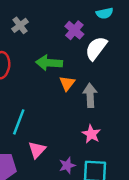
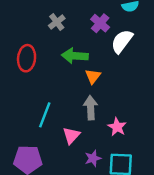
gray cross: (20, 25) -> (57, 22), moved
gray arrow: (90, 95) -> (91, 108), moved
pink triangle: (37, 150) -> (71, 135), moved

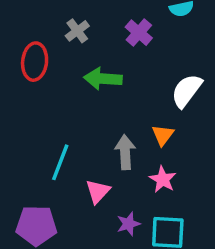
white semicircle: (122, 41) -> (187, 91), moved
red ellipse: (27, 58) -> (35, 62), moved
orange triangle: (93, 76) -> (163, 135), moved

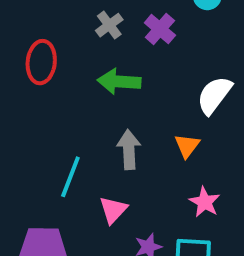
gray cross: (77, 31) -> (109, 25), moved
gray arrow: (125, 152) -> (129, 150), moved
pink star: (163, 179) -> (205, 202), moved

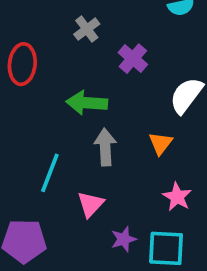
purple cross: (160, 29) -> (133, 59), moved
green arrow: (119, 82) -> (87, 103), moved

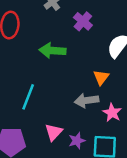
gray arrow: (105, 147) -> (87, 100), moved, turned -95
pink triangle: (90, 204) -> (54, 132), moved

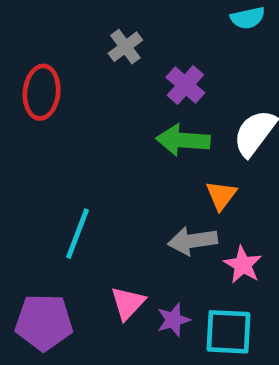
green arrow: (52, 51) -> (183, 140), moved

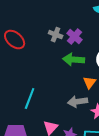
gray cross: (125, 47) -> (56, 35), moved, turned -32
red ellipse: (42, 92) -> (15, 40), turned -55

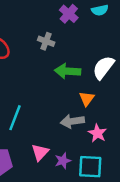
purple cross: (75, 37) -> (69, 14), moved

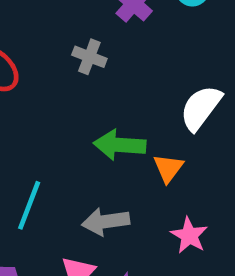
green arrow: (68, 71) -> (120, 145), moved
gray arrow: (72, 121) -> (106, 222), moved

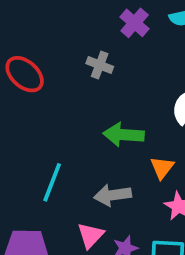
orange triangle: (168, 168) -> (162, 168), moved

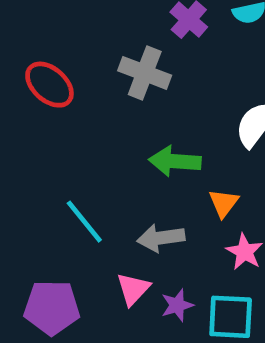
gray cross: (100, 65) -> (145, 73), size x1.5
cyan line: (52, 182) -> (84, 222), turned -60

